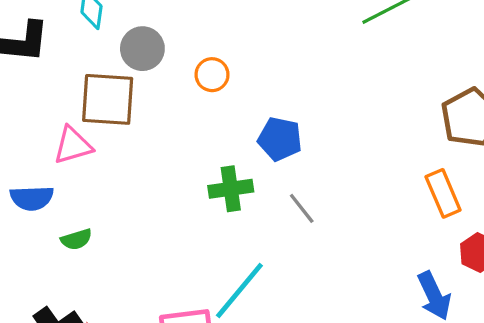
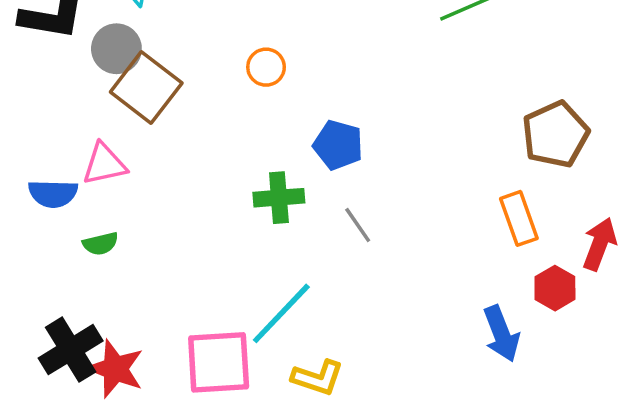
gray circle: (142, 49) -> (116, 49), moved
brown square: (108, 99) -> (146, 87), turned 30
pink triangle: (73, 145) -> (104, 164), moved

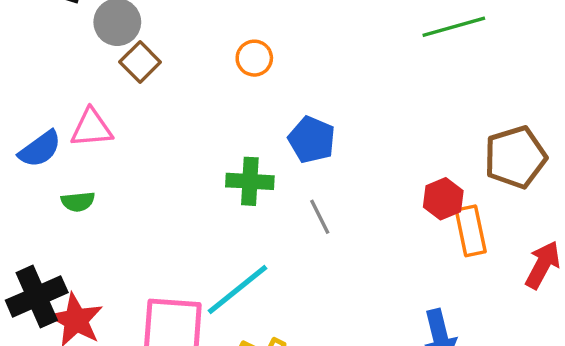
brown square: (146, 87) -> (140, 62), size x0.6
blue semicircle: (53, 194) -> (40, 149), turned -45
red hexagon: (555, 288) -> (443, 199), moved

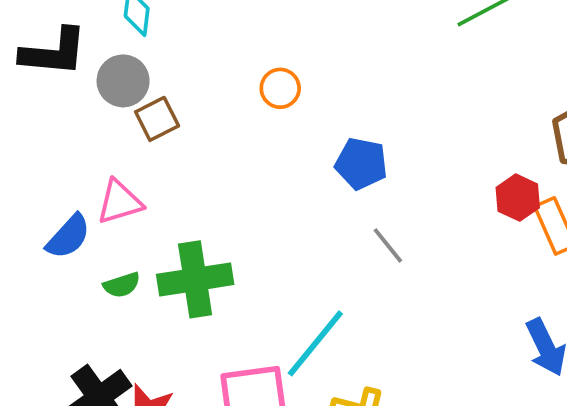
brown square: (140, 62) -> (157, 119), turned 30
green cross: (250, 181) -> (195, 279), moved, size x1.4

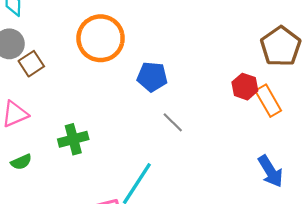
orange circle: (280, 88) -> (101, 38), size x2.0
green cross: (195, 279) -> (73, 139), moved, size x0.7

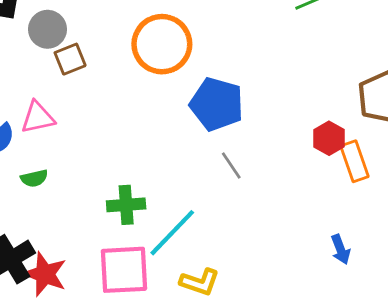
blue pentagon: (152, 77) -> (217, 104), size x1.4
green cross: (73, 139) -> (126, 205), moved
blue arrow: (270, 171) -> (341, 249), size x0.7

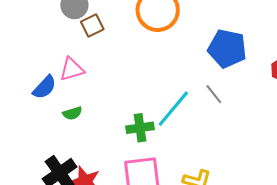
blue pentagon: (217, 104) -> (227, 49), moved
cyan line: (172, 233) -> (173, 109), moved

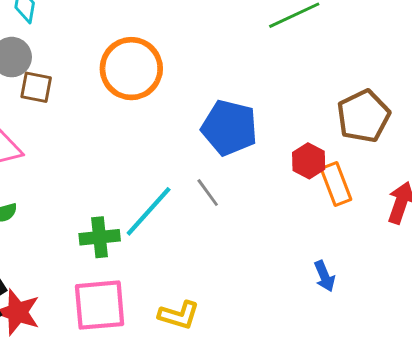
brown square: (92, 25) -> (36, 87), turned 35

